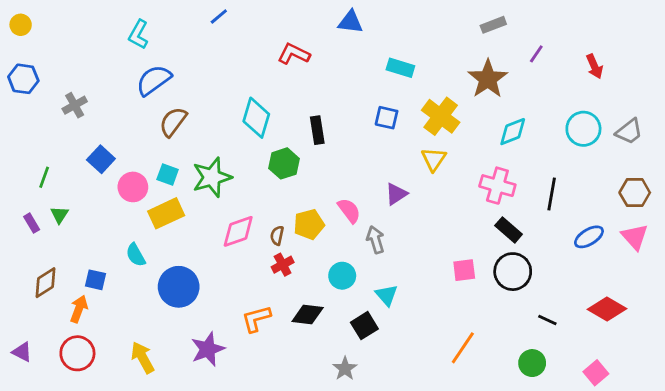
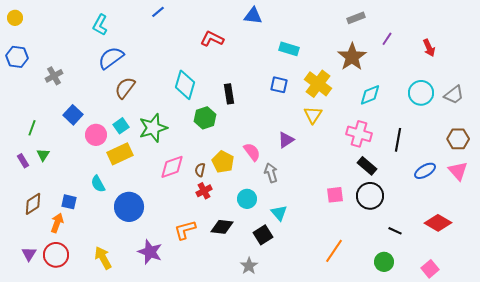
cyan square: (168, 174) -> (121, 126), turned 35
yellow pentagon: (309, 224) -> (223, 162), turned -30
purple star: (208, 349) -> (150, 252), turned -30
purple triangle: (22, 352) -> (29, 254), moved, turned 35

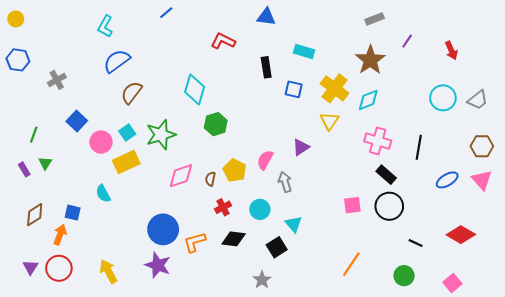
black rectangle: (229, 94) -> (266, 67), moved
cyan diamond: (370, 95) -> (368, 100), moved
pink semicircle: (252, 152) -> (265, 160), turned -114
red cross: (204, 191) -> (223, 207), moved
blue circle: (129, 207) -> (163, 229), moved

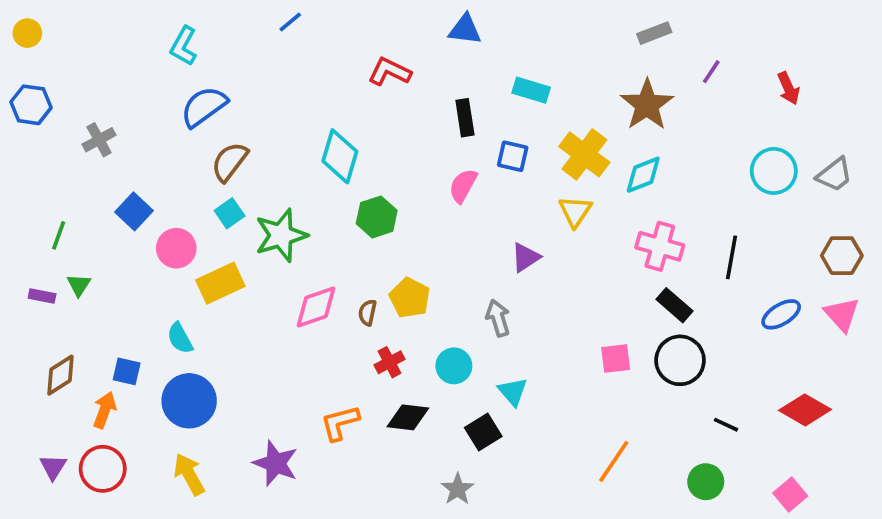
cyan square: (127, 133) -> (230, 213), moved
pink semicircle: (265, 160) -> (463, 186), moved
purple rectangle: (24, 169) -> (42, 296), turned -48
blue circle: (163, 229) -> (189, 401), moved

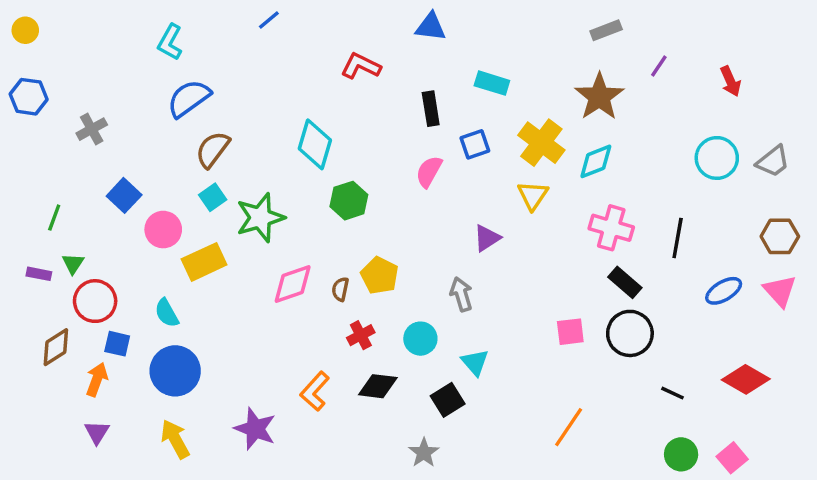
blue square: (513, 156) -> (475, 144), turned -32
orange L-shape: (340, 423) -> (315, 391), turned -33
purple triangle: (53, 467) -> (97, 432), moved
red circle: (103, 469) -> (95, 301), moved
green circle: (706, 482) -> (681, 454), moved

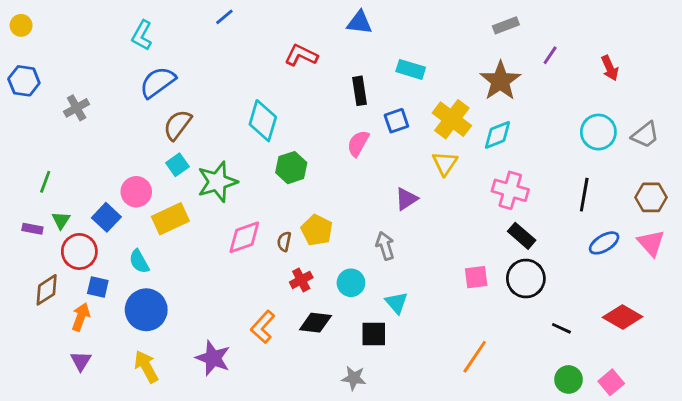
blue square: (124, 195) -> (106, 217), moved
black line: (678, 238) -> (584, 195), moved
black square: (448, 400) -> (374, 334), turned 32
gray star: (424, 453) -> (354, 378), turned -30

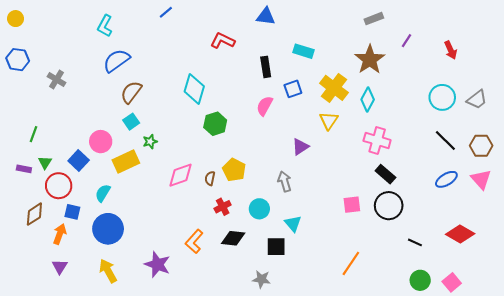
gray cross: (77, 108) -> (57, 80), turned -30
cyan diamond: (497, 135) -> (368, 99), turned -40
green star: (217, 182) -> (150, 142), moved, size x0.5
black line: (584, 195) -> (445, 140), moved, turned -55
cyan semicircle: (139, 261) -> (103, 193), turned 60

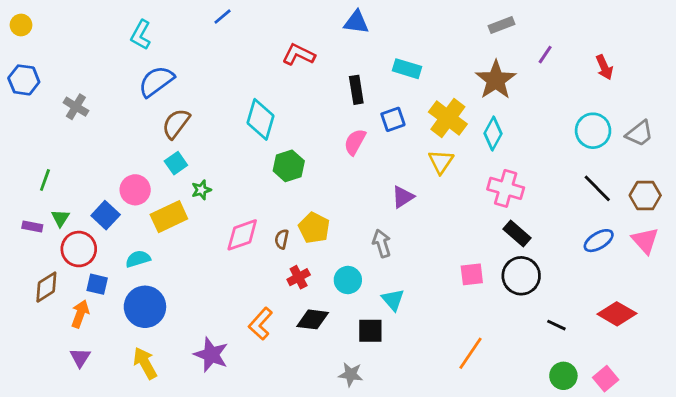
cyan semicircle: (103, 193) -> (138, 259), turned 42

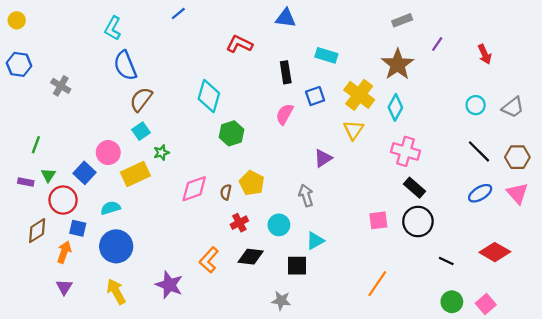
blue semicircle: (156, 81) -> (125, 66), turned -76
cyan circle: (593, 131) -> (476, 105), size x0.7
cyan triangle: (393, 300) -> (315, 241), turned 42

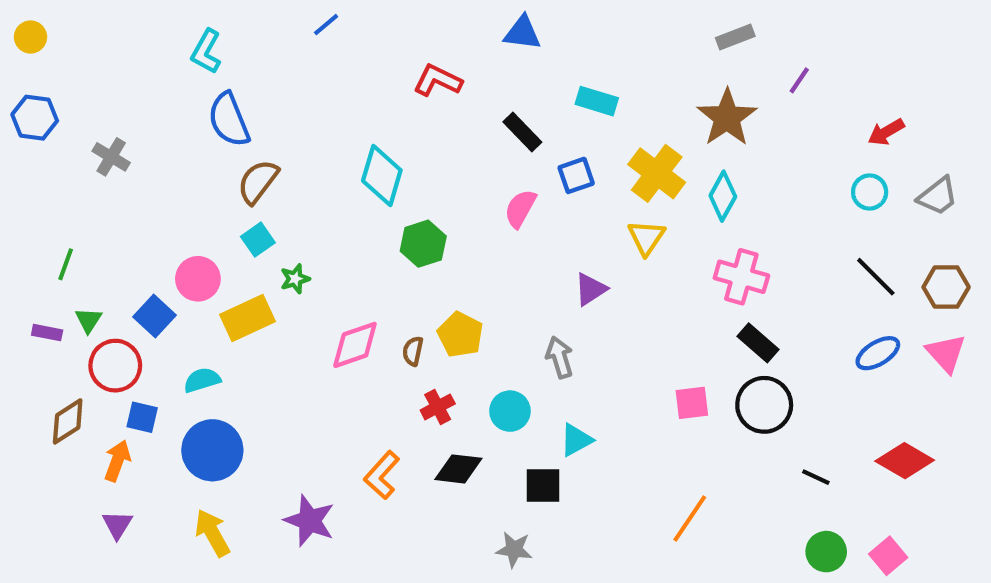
red arrow: (485, 54) -> (886, 132), moved, turned 84
black rectangle: (286, 72) -> (522, 132), turned -35

